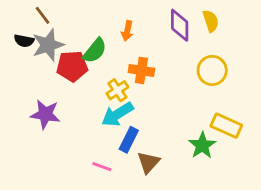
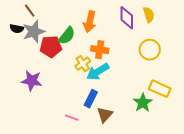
orange arrow: (127, 31) -> (90, 22), size x1.5
cyan arrow: (117, 114) -> (98, 72), moved

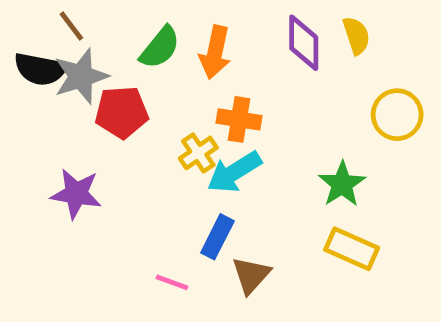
black semicircle: (17, 29) -> (40, 69), size x1.5
green semicircle: (67, 36) -> (160, 48), moved
yellow circle: (150, 50) -> (397, 115), moved
yellow rectangle: (160, 89) -> (352, 249), moved
green star: (143, 103) -> (342, 184), moved

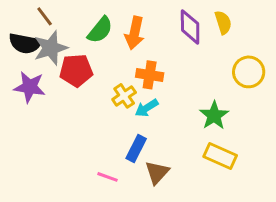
cyan arrow: (234, 172) -> (147, 108), size x0.7
purple star: (76, 194) -> (30, 87), moved

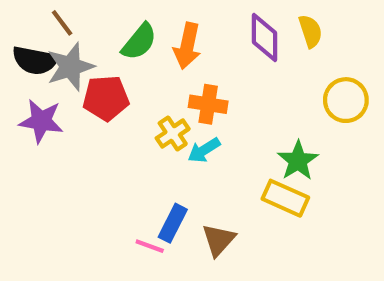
blue rectangle: (136, 148) -> (173, 223), moved
yellow rectangle: (220, 156) -> (285, 198), moved

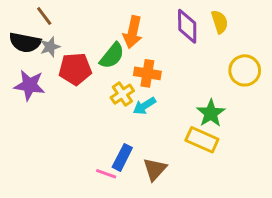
green semicircle: (139, 42) -> (112, 56), moved
gray star: (70, 67) -> (50, 47), size x0.6

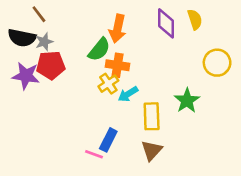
red pentagon: (75, 69) -> (51, 65), moved
orange cross: (147, 73) -> (118, 65), moved
yellow rectangle: (202, 140) -> (152, 116), moved, turned 64
brown triangle: (155, 169) -> (152, 150), moved

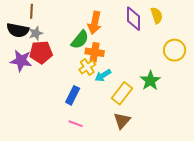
brown line: (39, 14) -> (32, 11), turned 40
yellow rectangle: (152, 116) -> (122, 93), turned 40
blue rectangle: (108, 140) -> (73, 95), moved

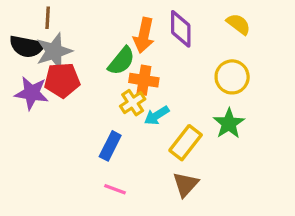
yellow semicircle: (157, 15) -> (238, 24), turned -35
purple diamond: (134, 19) -> (181, 29), moved
gray star: (36, 33) -> (54, 51), size x1.6
yellow circle: (175, 50) -> (232, 77), moved

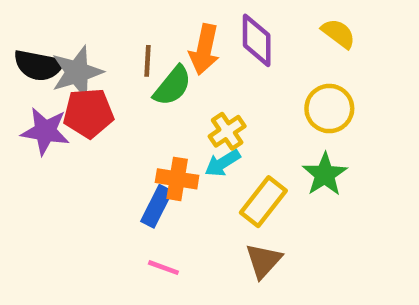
brown line: (48, 18) -> (148, 61), moved
orange cross: (144, 80) -> (177, 179), moved
yellow cross: (133, 103) -> (227, 131), moved

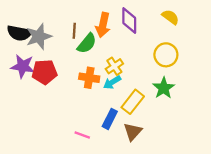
red pentagon: (88, 113) -> (44, 72), moved
orange cross: (177, 179) -> (89, 78), moved
blue rectangle: (157, 206) -> (110, 119), moved

